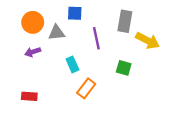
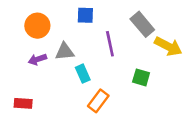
gray rectangle: (125, 21) -> (142, 24), turned -50
gray triangle: (57, 33) -> (65, 52), moved
red rectangle: (29, 96) -> (23, 103), moved

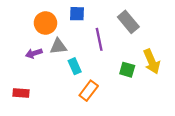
orange circle: (37, 26) -> (45, 23), moved
yellow arrow: (168, 46) -> (152, 62), moved, turned 40

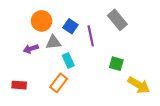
blue square: (77, 14) -> (70, 26), moved, turned 32
yellow arrow: (152, 62) -> (139, 85), moved, turned -35
orange rectangle: (89, 91) -> (59, 83), moved

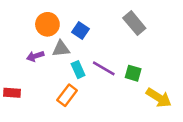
purple line: (91, 36) -> (104, 68), moved, turned -48
red rectangle: (19, 85) -> (12, 93), moved

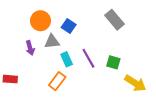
purple arrow: (35, 56) -> (30, 48), turned -88
purple line: (104, 68) -> (88, 58), turned 30

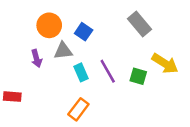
orange rectangle: (57, 81) -> (78, 109), moved
yellow arrow: (135, 83) -> (165, 64), moved

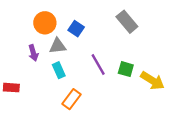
yellow arrow: (165, 64) -> (152, 81), moved
cyan rectangle: (81, 72) -> (59, 70), moved

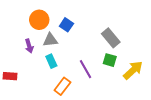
gray rectangle: (127, 22) -> (111, 38), moved
purple line: (98, 64) -> (86, 69), moved
yellow arrow: (152, 81) -> (133, 70), turned -75

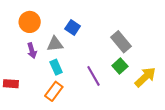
orange circle: (39, 20) -> (30, 22), moved
green square: (110, 60) -> (120, 66), turned 32
orange rectangle: (62, 86) -> (54, 91), moved

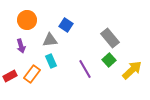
purple arrow: (32, 51) -> (21, 46), moved
red rectangle: (11, 84) -> (10, 76), turned -32
orange rectangle: (54, 91) -> (32, 74), moved

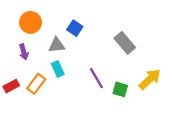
green square: (109, 60) -> (120, 89), moved, turned -32

